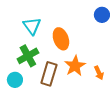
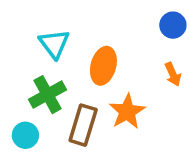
orange ellipse: (61, 39) -> (103, 66), turned 35
orange arrow: (99, 73) -> (173, 74), moved

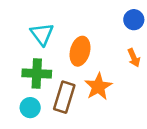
green cross: (47, 95) -> (37, 73), turned 32
cyan circle: (25, 135) -> (30, 108), moved

